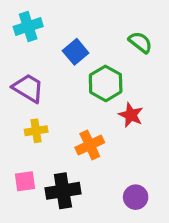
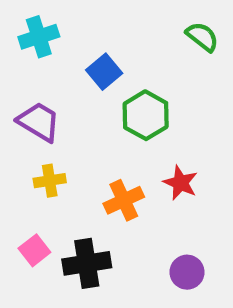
green semicircle: (140, 42) -> (202, 37), moved
red star: (131, 115) -> (180, 183), moved
pink square: (25, 181) -> (34, 250), turned -30

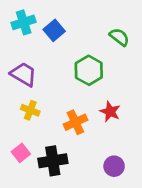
green semicircle: (202, 37) -> (119, 37), moved
blue square: (104, 72) -> (54, 30), moved
yellow cross: (50, 181) -> (30, 110), turned 30

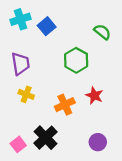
purple trapezoid: (24, 74) -> (20, 64), turned 50
pink square: (21, 153) -> (18, 144), moved
black cross: (53, 161) -> (45, 138), turned -35

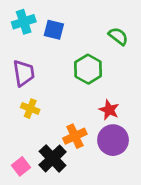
blue square: (47, 26) -> (54, 30), turned -36
orange cross: (65, 105) -> (75, 136), moved
purple circle: (98, 142) -> (113, 140), moved, size x1.5

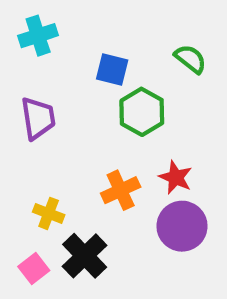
blue square: (54, 30) -> (112, 69), moved
yellow cross: (30, 109) -> (49, 213), moved
orange cross: (75, 136) -> (121, 190), moved

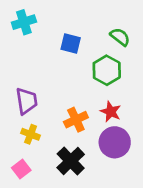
green hexagon: (142, 112) -> (107, 70), moved
purple trapezoid: (38, 118) -> (27, 101), moved
black cross: (85, 256) -> (71, 161), moved

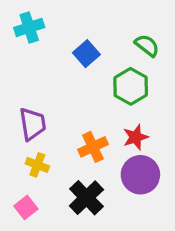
blue square: (71, 44) -> (86, 54), turned 35
red star: (111, 112) -> (136, 137), turned 30

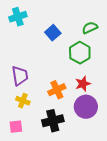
green semicircle: (147, 45) -> (90, 28), turned -63
black cross: (86, 198) -> (53, 121), turned 30
pink square: (26, 207) -> (16, 127), turned 32

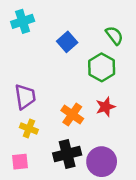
green semicircle: (90, 28) -> (114, 35), turned 77
orange cross: (57, 90) -> (72, 114), turned -30
purple circle: (86, 107) -> (102, 162), moved

